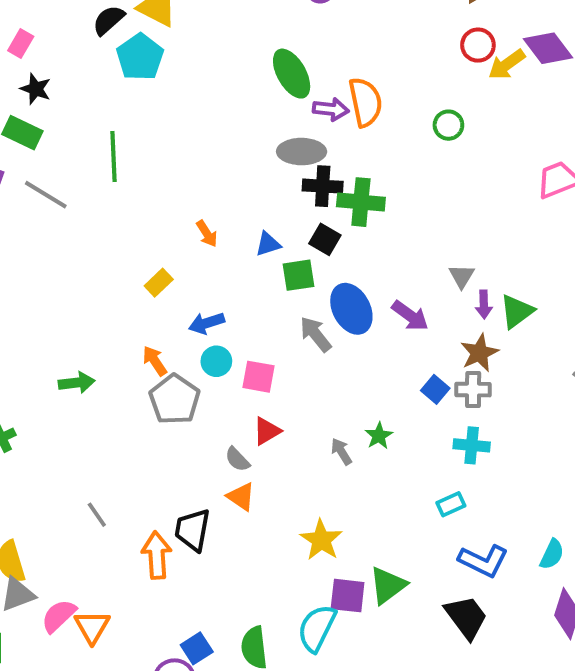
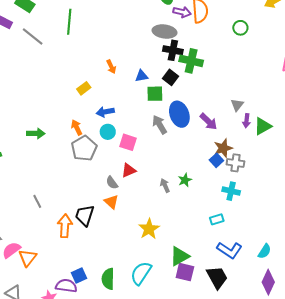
brown star: (479, 353) -> (223, 148), moved
purple square: (348, 596) -> (185, 272), moved

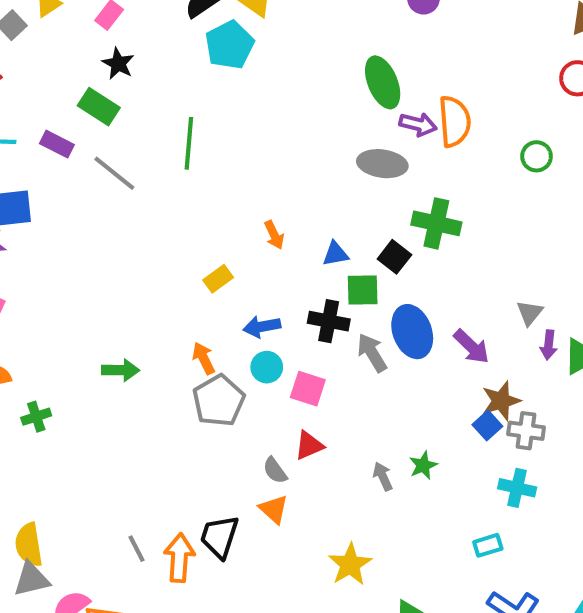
black cross: (173, 50) -> (329, 321), moved
gray line: (37, 201) -> (136, 549), moved

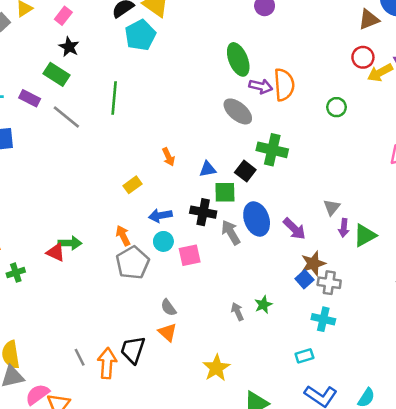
gray ellipse: (382, 164) -> (238, 111), turned 32
pink square: (308, 389) -> (190, 255), turned -30
red triangle: (309, 445) -> (56, 252), moved, turned 48

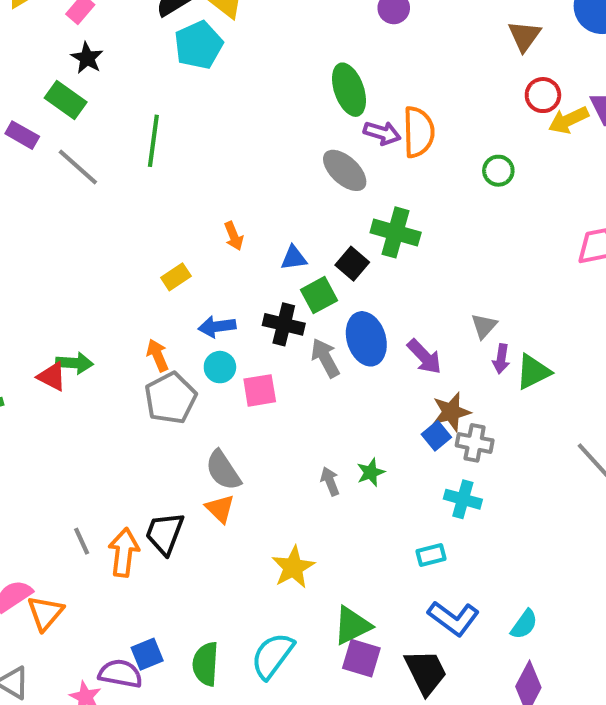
brown triangle: (369, 19) -> (524, 36), moved, turned -35
green square: (225, 192) -> (319, 295), turned -30
gray semicircle: (168, 308) -> (223, 470), size x1.5

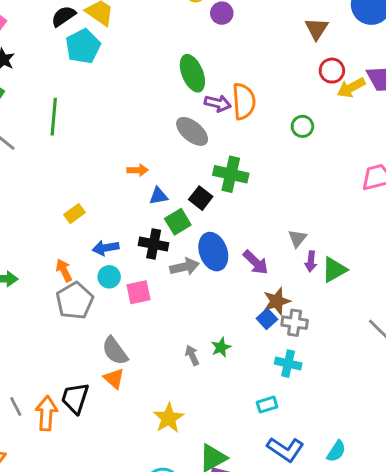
orange arrow: (234, 236) -> (138, 170), moved, turned -66
gray arrow: (325, 358) -> (185, 267), turned 108

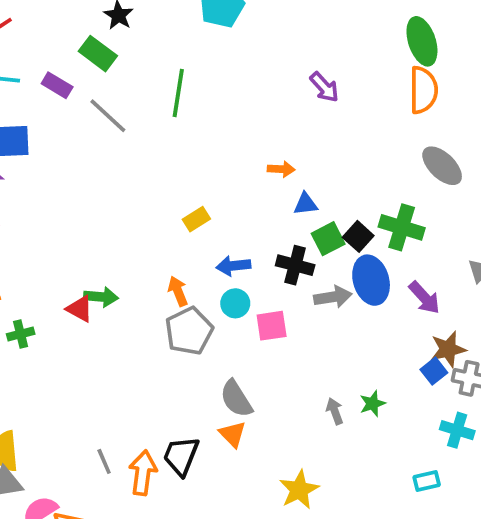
green ellipse: (192, 73) -> (422, 41), moved
purple arrow: (218, 103) -> (324, 87), moved, turned 30
gray ellipse: (192, 131) -> (442, 166), moved
green cross: (231, 174) -> (402, 227), moved
black square: (201, 198) -> (358, 236), moved

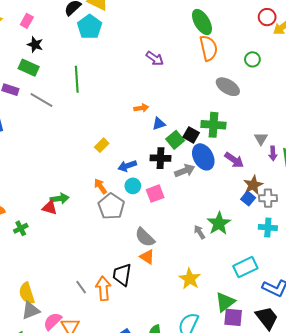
green star: (372, 404) -> (219, 223), size x1.6
cyan rectangle: (427, 481) -> (245, 267), moved, size x1.6

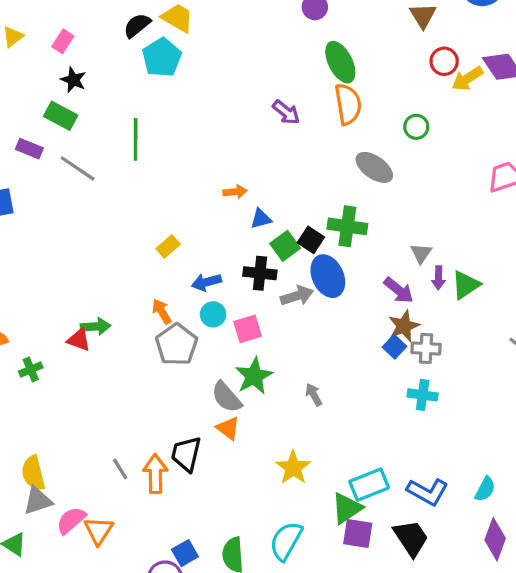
purple arrow: (155, 58) -> (286, 112), moved
purple arrow: (234, 160) -> (399, 290), moved
green star: (219, 223) -> (254, 376), moved
cyan rectangle: (245, 267) -> (369, 485), moved

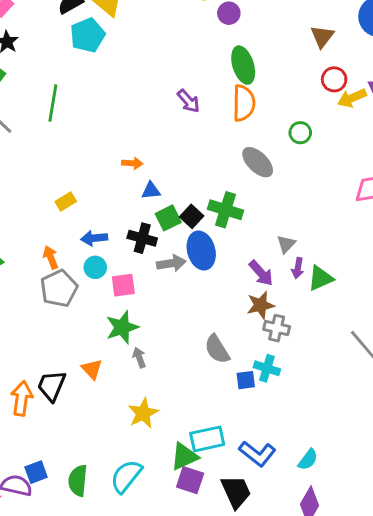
blue square: (394, 347) -> (246, 380), moved, turned 30
gray arrow: (314, 395) -> (139, 358), moved
gray semicircle: (227, 397) -> (217, 349), moved

